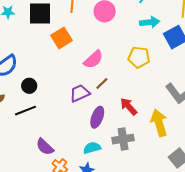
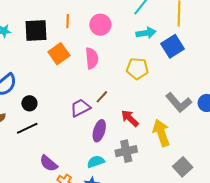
pink semicircle: (93, 59) -> (92, 58), moved, turned -50

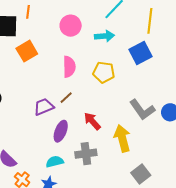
orange line: (68, 21) -> (28, 12), moved
cyan arrow: (146, 33) -> (104, 36), moved
pink semicircle: (92, 58) -> (69, 67), moved

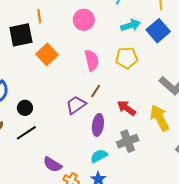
cyan arrow: (104, 36) -> (131, 25), moved

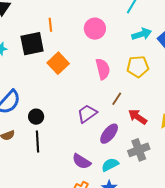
brown line: (96, 91) -> (117, 99), moved
purple ellipse: (98, 125) -> (109, 134), turned 30
black line: (26, 133) -> (37, 142), turned -60
purple semicircle: (53, 164) -> (82, 161), moved

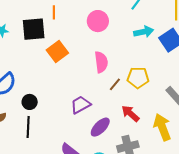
yellow pentagon: (138, 67) -> (138, 78), moved
brown line: (117, 99) -> (115, 84), moved

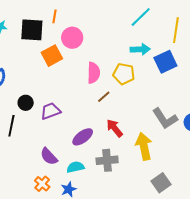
pink circle: (98, 21) -> (72, 38), moved
yellow pentagon: (138, 78) -> (124, 74), moved
black circle: (30, 102) -> (26, 103), moved
purple trapezoid: (81, 105) -> (51, 111), moved

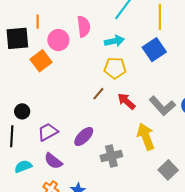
cyan arrow: (140, 49) -> (114, 41), moved
pink semicircle: (94, 73) -> (84, 26), moved
purple trapezoid: (51, 111) -> (48, 132), moved
red arrow: (115, 128) -> (126, 101), moved
cyan semicircle: (75, 167) -> (23, 166), moved

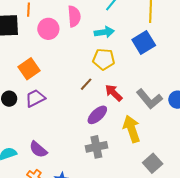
orange square: (41, 61) -> (29, 69), moved
purple trapezoid: (48, 132) -> (35, 98), moved
purple ellipse: (84, 136) -> (97, 115), moved

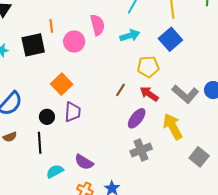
yellow pentagon: (104, 59) -> (148, 67), moved
purple trapezoid: (35, 98) -> (73, 112), turned 130

